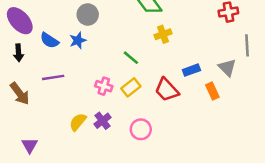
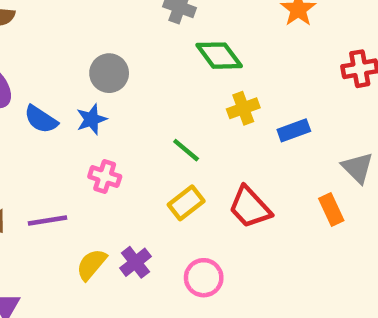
blue rectangle: (191, 70) -> (294, 130), moved
purple line: (53, 77) -> (47, 220), moved
pink cross: (104, 86) -> (105, 177), moved

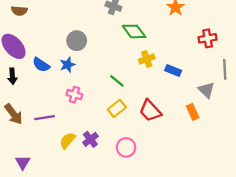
blue rectangle: (294, 130) -> (173, 70), turned 42

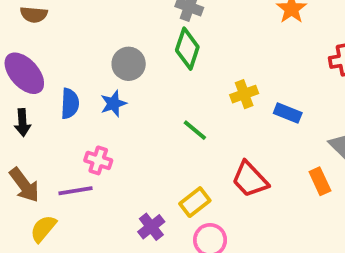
green diamond: (134, 31) -> (187, 49), moved, turned 55
blue semicircle: (41, 65) -> (70, 104), turned -120
pink cross: (74, 95) -> (98, 160), moved
yellow rectangle: (117, 108) -> (195, 202), moved
yellow semicircle: (68, 141) -> (43, 229), moved

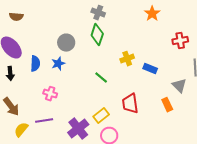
red trapezoid: (250, 179) -> (130, 104), turned 35
purple line: (76, 191) -> (44, 121), moved
purple cross: (151, 227) -> (78, 129), size x1.5

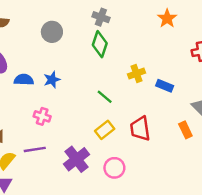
gray circle: (66, 43) -> (52, 32), moved
blue semicircle: (35, 64) -> (24, 80), turned -91
yellow rectangle: (101, 116) -> (105, 130), moved

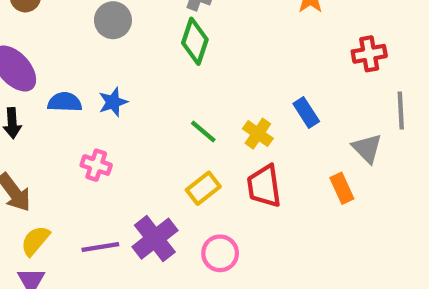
yellow cross: (136, 74) -> (258, 134), moved, turned -35
blue rectangle: (165, 86) -> (306, 113), turned 35
purple line: (35, 149) -> (100, 247), moved

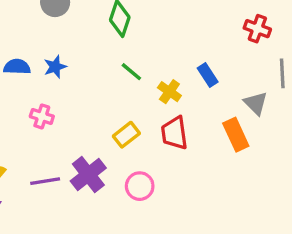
red cross: (369, 54) -> (257, 29), turned 30
green line: (203, 132) -> (131, 72), moved
orange rectangle: (342, 188) -> (236, 135), size x1.4

